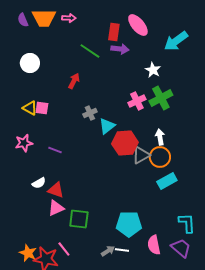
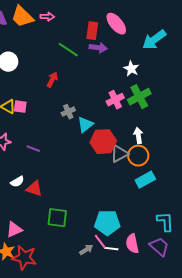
orange trapezoid: (44, 18) -> (22, 17), turned 45
pink triangle: (56, 208) -> (14, 230), moved
pink line: (64, 249) -> (100, 242), moved
white line: (122, 250) -> (111, 249), moved

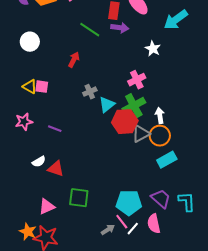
green cross: (139, 97) -> (134, 106), moved
pink triangle: (14, 230) -> (47, 207), moved
purple trapezoid: (159, 247) -> (161, 199), moved
white line: (111, 249) -> (133, 229), turned -56

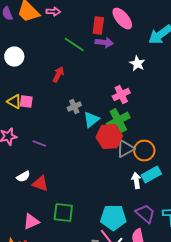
white arrow: (160, 116) -> (136, 181), moved

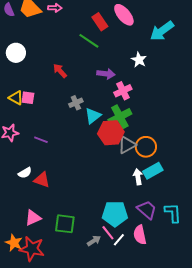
red rectangle: (98, 26) -> (100, 22), turned -42
purple arrow: (104, 43) -> (106, 74), moved
green line: (74, 45) -> (89, 41), moved
red arrow: (58, 75) -> (60, 71), turned -70
green square: (63, 213) -> (65, 224), moved

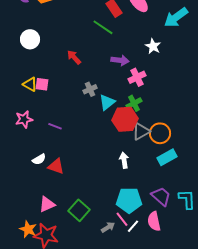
green cross: (120, 117) -> (134, 103), size x0.7
white arrow: (138, 177) -> (124, 160), moved
green square: (65, 224) -> (79, 210), turned 35

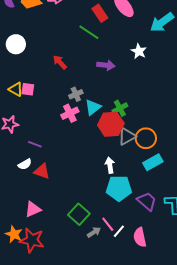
pink cross: (137, 77) -> (70, 113), moved
purple line: (55, 126) -> (35, 144), moved
cyan pentagon: (129, 200) -> (119, 188), moved
green square: (79, 210) -> (79, 214), moved
pink semicircle: (154, 221) -> (140, 237), moved

